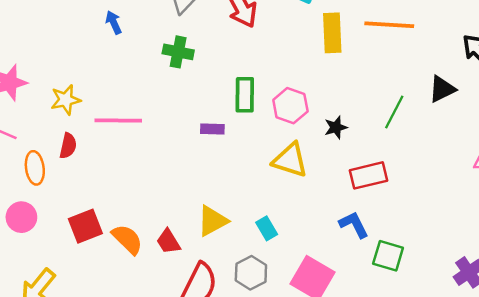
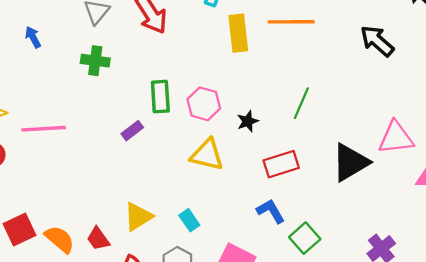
black triangle: (442, 89) -> (350, 162), moved, size x1.5
purple rectangle: (212, 129) -> (132, 131), turned -35
green square: (388, 256) -> (305, 238), turned 36

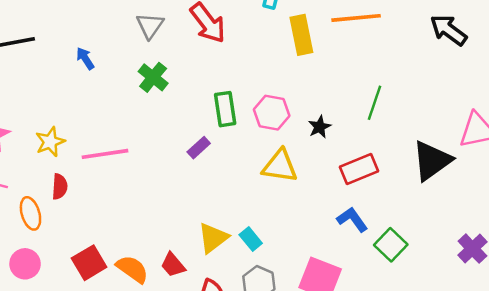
green cross: (95, 61) -> (153, 77), turned 36
cyan rectangle: (189, 220) -> (251, 239), moved

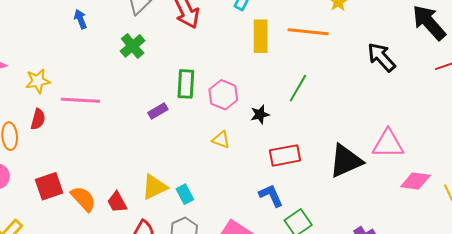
green line: (375, 103) -> (298, 88), moved
yellow triangle: (280, 166) -> (221, 140), size x0.6

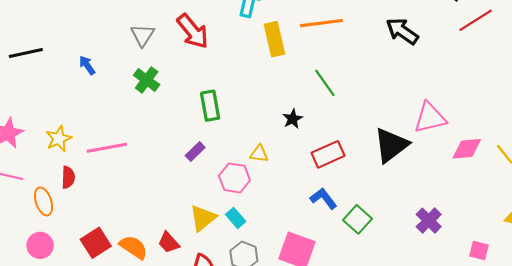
green line: (298, 88) -> (325, 83), turned -52
pink hexagon: (223, 95) -> (234, 178), moved
purple rectangle: (158, 111) -> (195, 151), moved

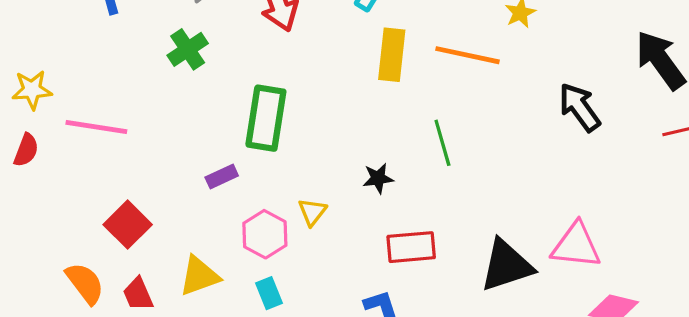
green rectangle: (210, 106) -> (266, 118), size x1.4
yellow triangle: (259, 154) -> (312, 212), turned 42
cyan rectangle: (236, 218) -> (269, 293), moved
red square: (96, 243) -> (128, 225), moved, turned -32

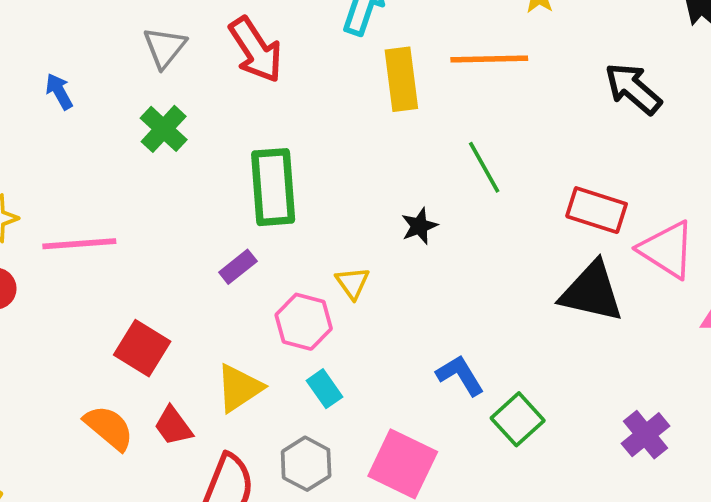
pink triangle: (576, 245) -> (667, 250), turned 40
red rectangle: (411, 247) -> (597, 210), moved, turned 36
black triangle: (506, 265) -> (592, 292), turned 44

